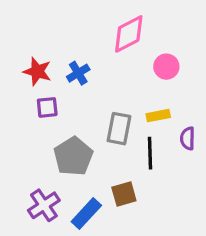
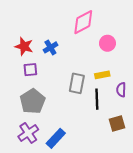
gray pentagon: (73, 156) -> (32, 101), moved
brown square: (124, 194) -> (117, 123), moved

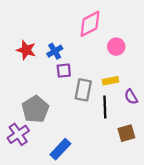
purple square: (30, 70) -> (64, 71), moved
purple semicircle: (121, 90) -> (131, 97), turned -32
purple cross: (28, 133) -> (18, 134), moved

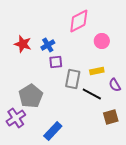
black line: (105, 107) -> (92, 94), turned -60

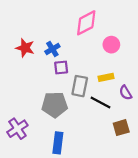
gray pentagon: (31, 96) -> (55, 105), moved, turned 30
blue rectangle: (53, 131) -> (58, 143), turned -36

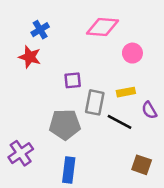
pink diamond: (86, 23) -> (103, 27), turned 32
blue cross: (52, 49) -> (40, 30), moved
brown square: (121, 128) -> (142, 165), moved, turned 35

